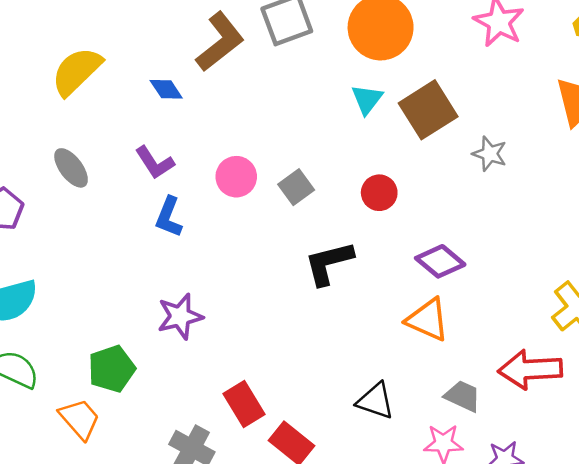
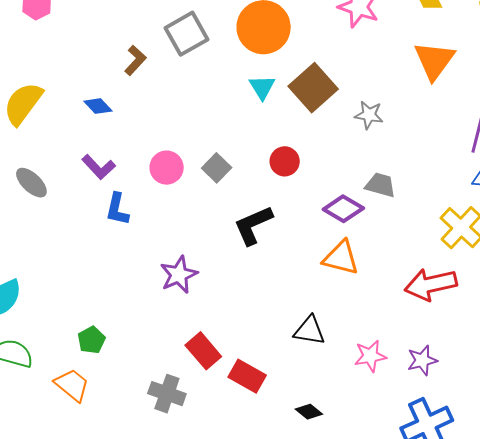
brown L-shape: (220, 42) -> (135, 60), size x0.6
purple star: (180, 316) -> (179, 275), moved
green pentagon: (112, 369) -> (91, 340), size x0.7
gray trapezoid: (463, 396) -> (380, 185), moved

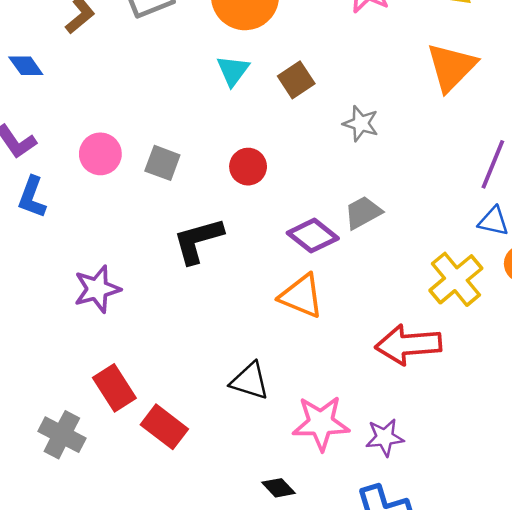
brown square: (313, 88) -> (296, 80), size x0.6
gray square: (217, 168) -> (162, 163), turned -32
gray trapezoid: (380, 185) -> (363, 212), turned -52
pink star: (370, 356) -> (321, 423), size x1.4
black diamond: (309, 412) -> (278, 488), moved

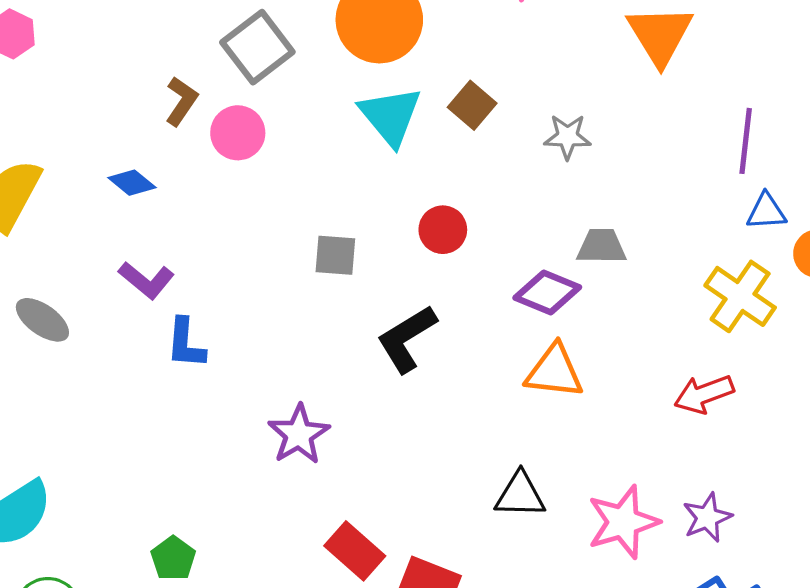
cyan triangle: (233, 71) -> (390, 116), size x1.5
pink circle: (100, 154) -> (238, 133), moved
gray trapezoid: (363, 212) -> (601, 246), turned 45
red arrow: (408, 345) -> (704, 394), size x0.7

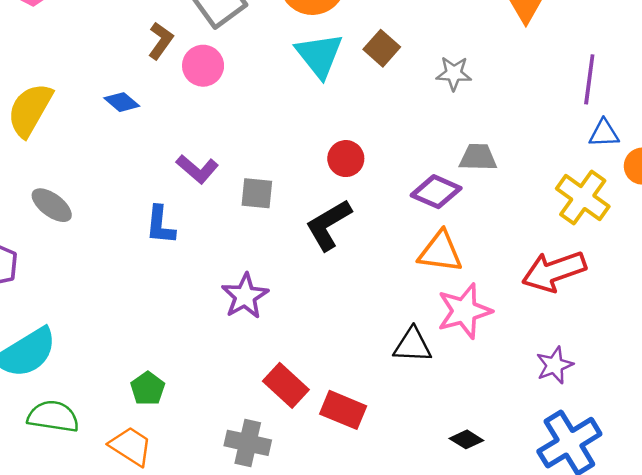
red circle: (443, 230) -> (346, 159), moved
gray square: (335, 255) -> (257, 193), moved
purple L-shape: (146, 280) -> (197, 169), moved
red arrow: (704, 394) -> (554, 271), size x1.4
pink star: (623, 522) -> (464, 311), moved

